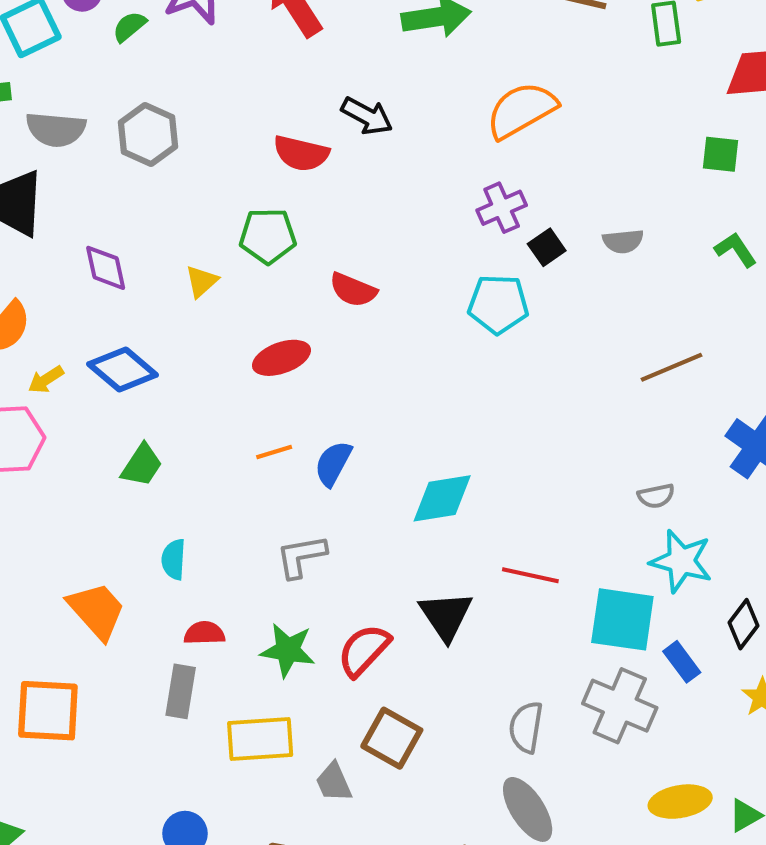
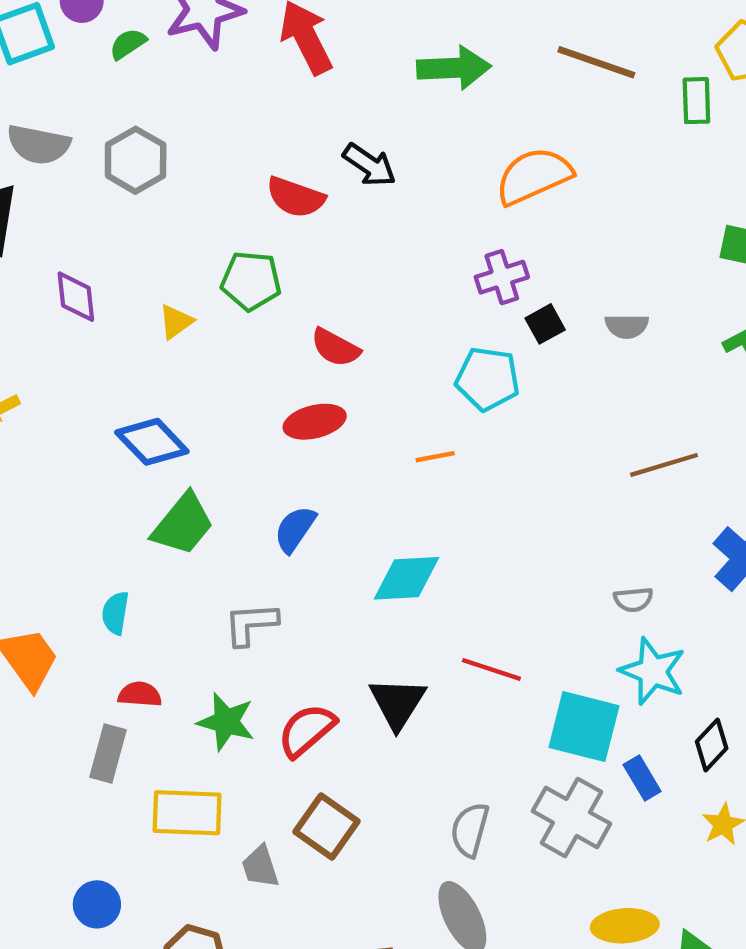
red ellipse: (281, 358) -> (315, 422), moved
blue diamond: (123, 369) -> (152, 442), moved
orange line: (274, 452) -> (435, 457), moved
green trapezoid: (142, 465) -> (183, 524), moved, size x1.4

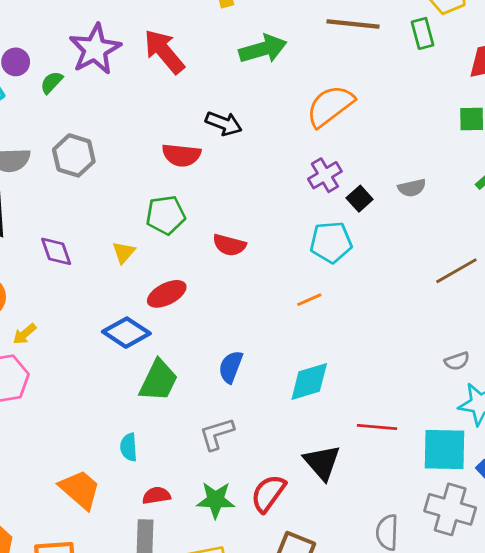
red ellipse: (315, 422) -> (167, 294), moved

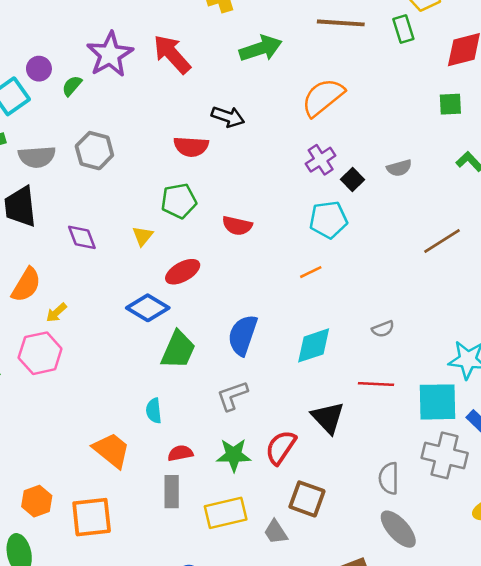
gray semicircle: (457, 361) -> (383, 329), moved
blue semicircle: (231, 367) -> (243, 335), size x1.4

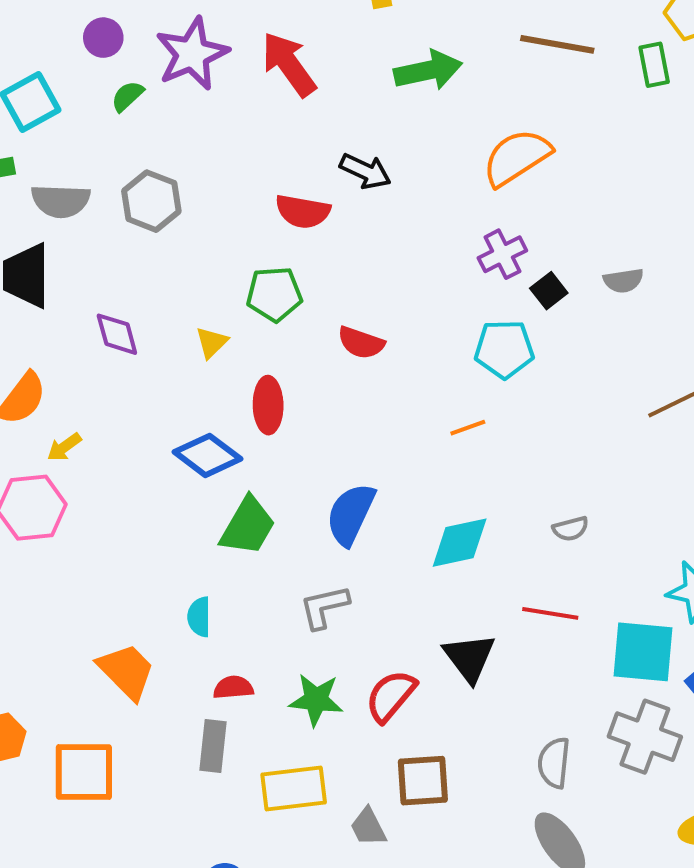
purple circle: (39, 69) -> (103, 38), moved
red ellipse: (183, 272) -> (268, 405), turned -68
brown square: (307, 499) -> (423, 781), turned -30

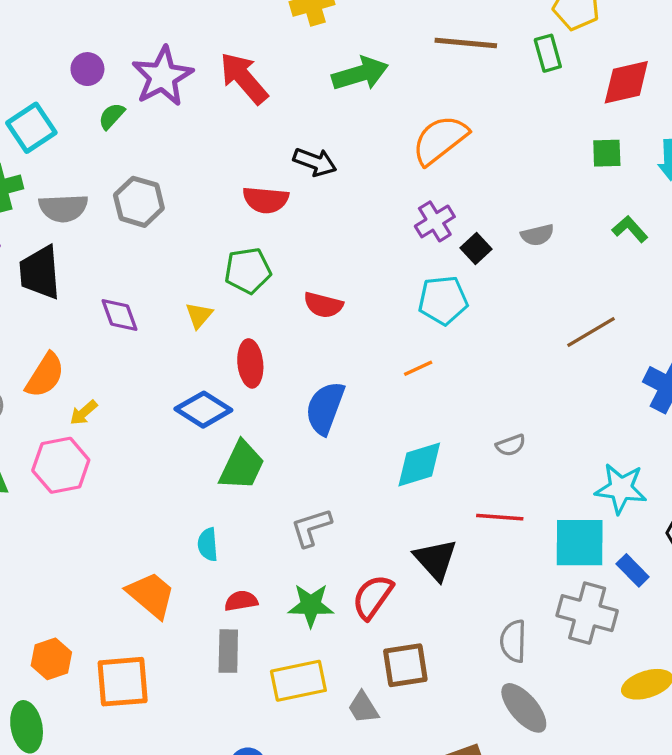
blue semicircle: (351, 514) -> (325, 408), moved

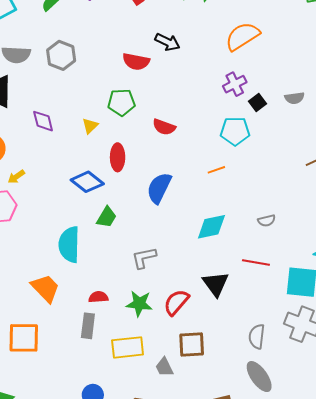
green trapezoid: (242, 466) -> (107, 217), size x0.7
cyan semicircle: (208, 544) -> (69, 245), moved, size x1.8

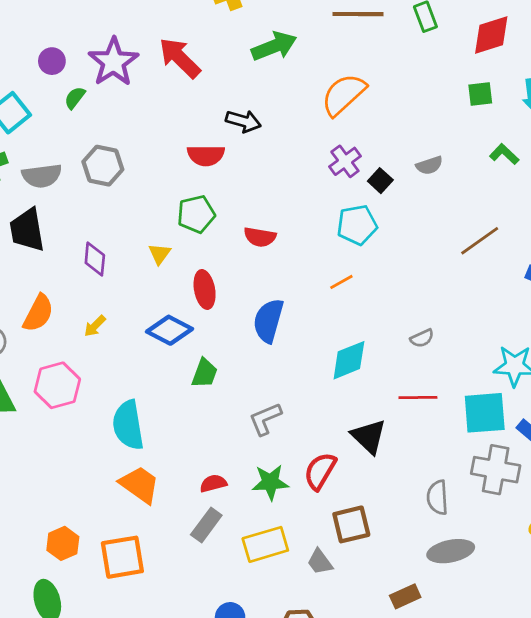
purple diamond: (43, 121) -> (95, 259), turned 30
yellow arrow: (16, 177) -> (95, 326), moved
cyan semicircle: (69, 245) -> (128, 425), moved
gray rectangle: (88, 326) -> (206, 525), turned 40
gray ellipse: (259, 377) -> (451, 551), turned -56

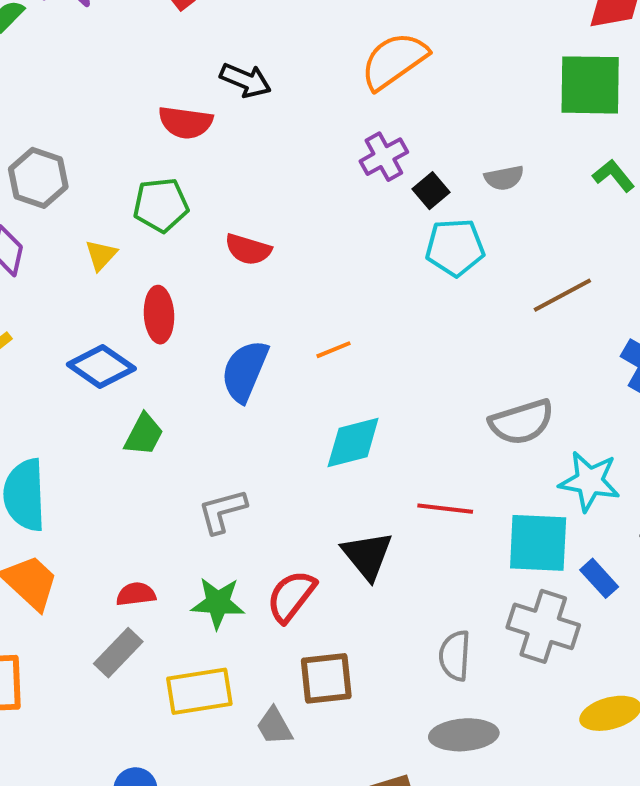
green square: (480, 94) -> (590, 85), size x1.8
gray hexagon: (103, 166) -> (38, 178), moved
cyan pentagon: (357, 225) -> (455, 247), moved
orange line: (341, 282) -> (334, 350), moved
gray semicircle: (422, 338) -> (521, 422), moved, size x1.8

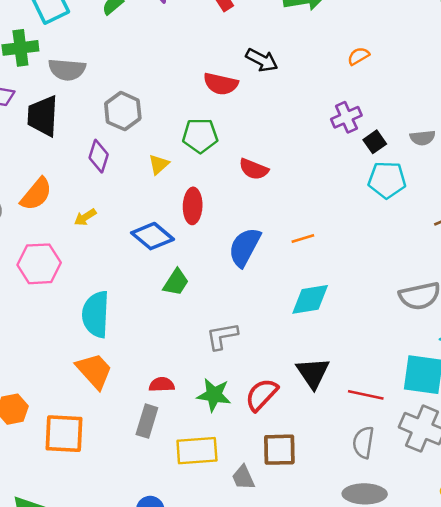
orange semicircle: (394, 61) -> (358, 56), size x0.5
red line: (445, 509) -> (366, 395), moved
gray rectangle: (118, 653) -> (147, 421), turned -32

